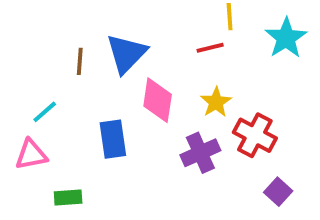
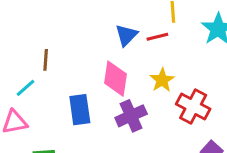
blue triangle: (126, 54) -> (126, 35), moved, size x0.7
brown line: (80, 61) -> (46, 60), moved
purple cross: (200, 153) -> (131, 116), moved

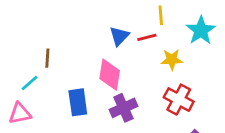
yellow star: (162, 80) -> (172, 59), moved, turned 30

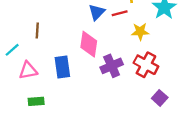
cyan line: (29, 83) -> (12, 50), moved
purple cross: (123, 108) -> (112, 66), moved
pink triangle: (20, 113) -> (28, 70), moved

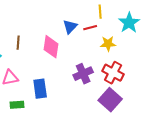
pink diamond: (89, 44) -> (51, 47), moved
blue rectangle: (62, 67) -> (40, 89), moved
purple square: (160, 98) -> (110, 100), moved, size x1.6

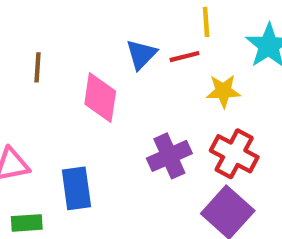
brown line: (18, 43) -> (38, 67), moved

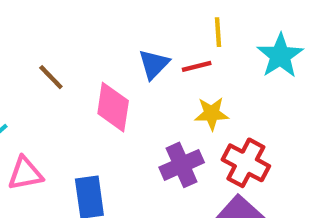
brown line: (38, 67) -> (51, 77), turned -48
yellow star: (223, 91) -> (212, 114), moved

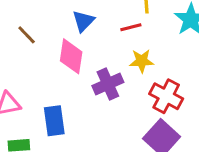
blue triangle: (154, 64) -> (83, 21), moved
purple cross: (182, 165) -> (108, 84), moved

